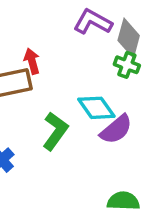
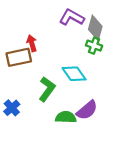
purple semicircle: (116, 129) -> (87, 110), moved
green semicircle: (123, 201) -> (66, 117), moved

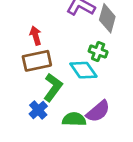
green cross: (94, 46) -> (98, 52), moved
brown rectangle: (19, 57) -> (37, 61), moved
blue cross: (12, 108) -> (38, 110), moved

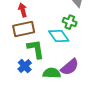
green L-shape: (53, 87) -> (36, 49), turned -45

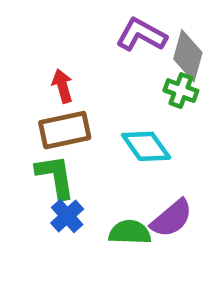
green cross: (70, 22) -> (181, 91), moved
green L-shape: (36, 49) -> (55, 177), moved

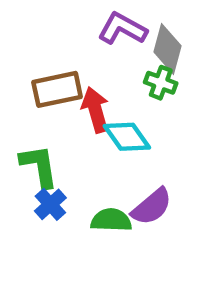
red arrow: (62, 86) -> (95, 110), moved, size x1.4
brown rectangle: (65, 130) -> (57, 89), moved

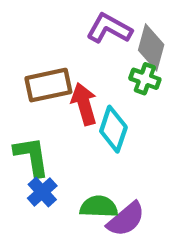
cyan diamond: (127, 137) -> (113, 129), turned 54
purple semicircle: (152, 207) -> (126, 219), moved

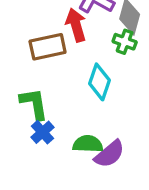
red arrow: (84, 104) -> (76, 25), moved

